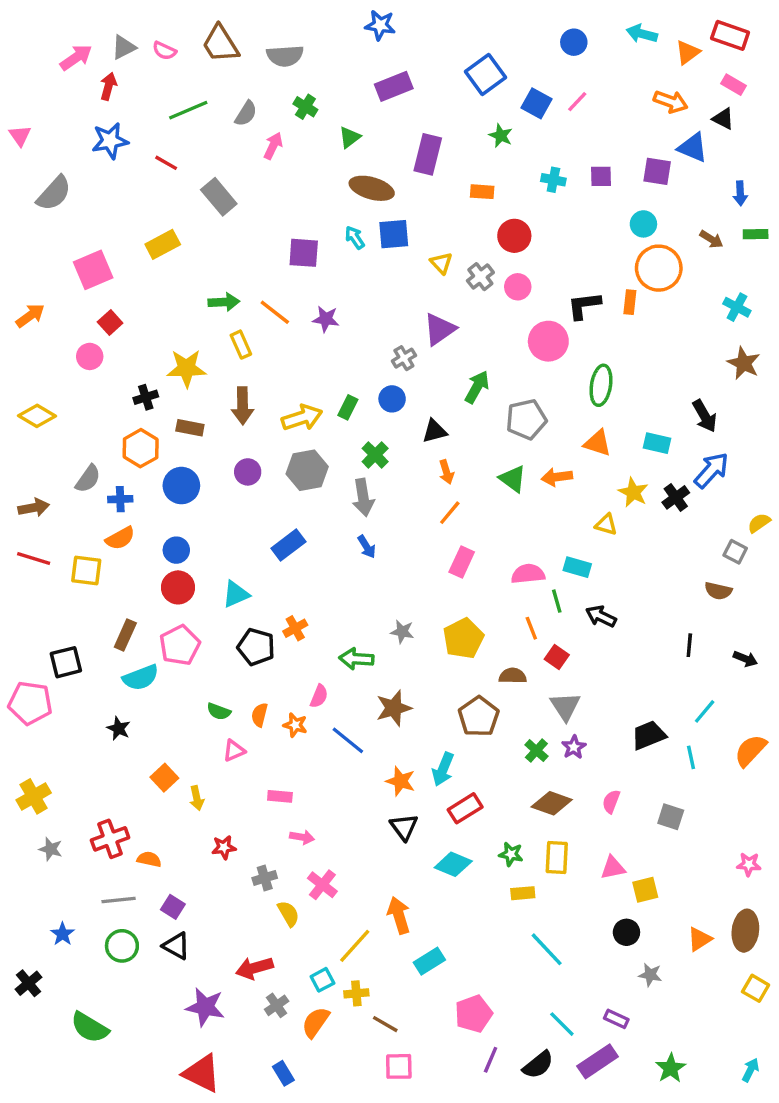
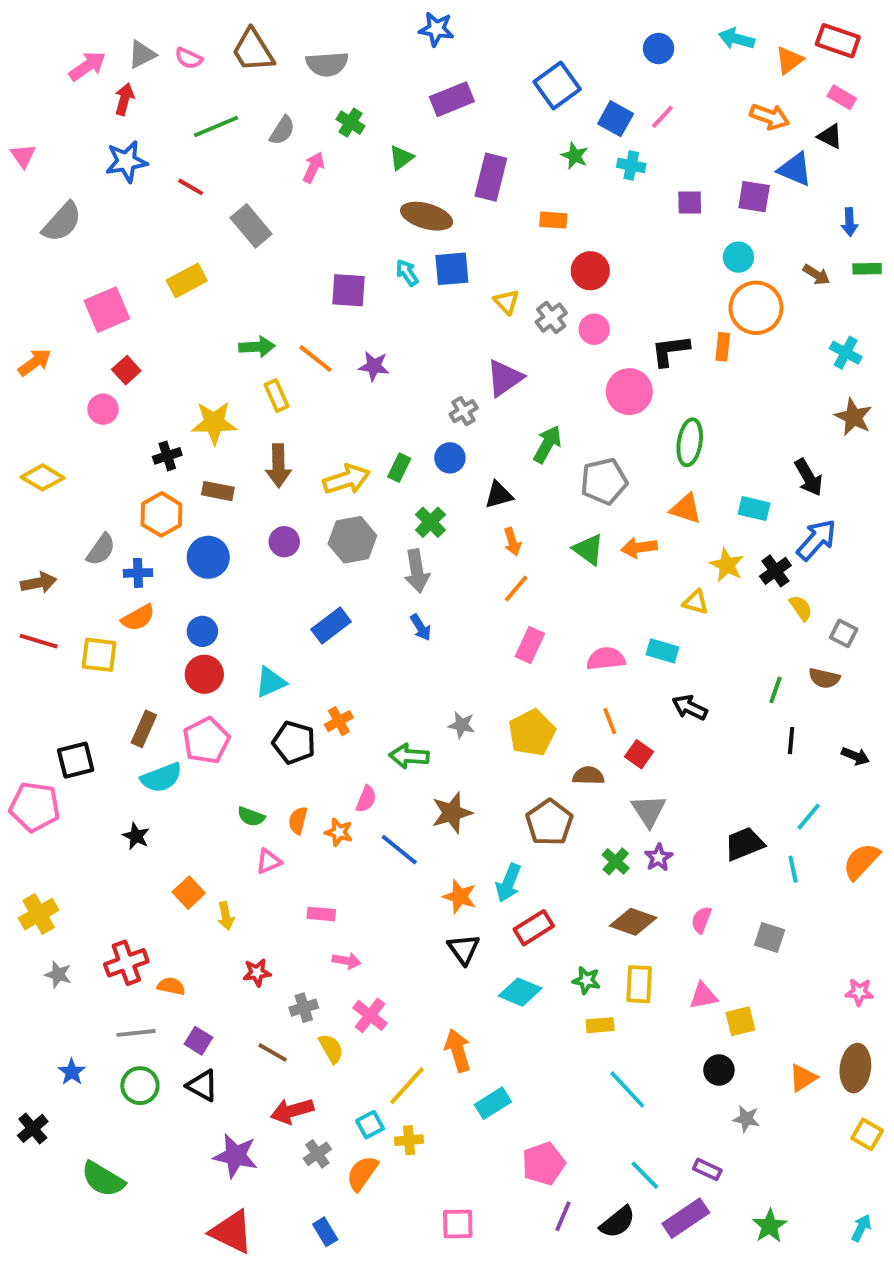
cyan cross: (553, 180) -> (631, 165), moved
yellow semicircle: (759, 523) -> (801, 608), moved, turned 90
green line: (557, 601) -> (775, 690), moved, turned 35
brown line: (385, 1024) -> (273, 1052), moved

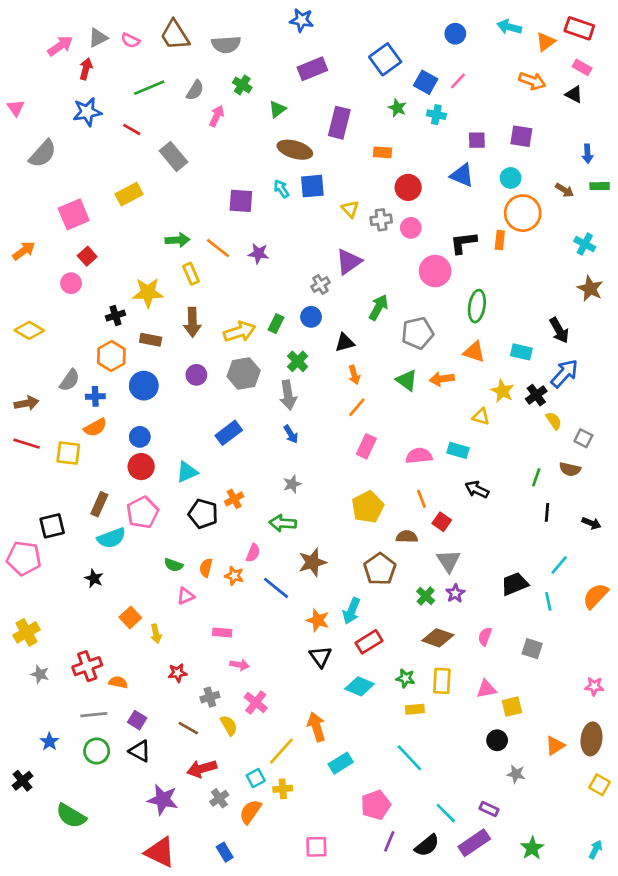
blue triangle: (795, 169) -> (462, 175), moved
gray cross: (551, 318) -> (381, 220), turned 30
gray star: (462, 725) -> (292, 484), moved, turned -30
cyan line: (627, 1089) -> (409, 758), moved

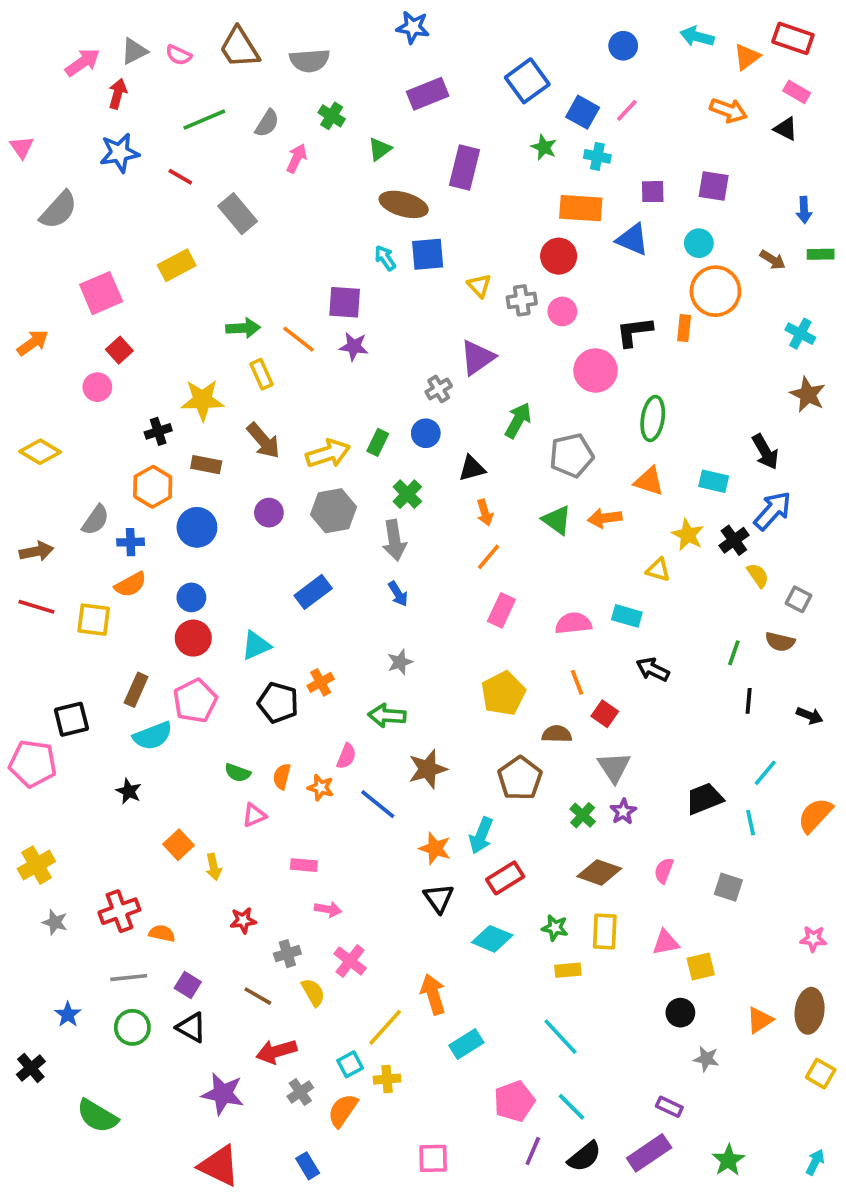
orange rectangle: (382, 152) -> (581, 208), moved, size x1.6
purple square: (241, 201) -> (345, 302), moved
brown arrow: (192, 322) -> (263, 441), turned -40
cyan line: (446, 813) -> (572, 1107), moved

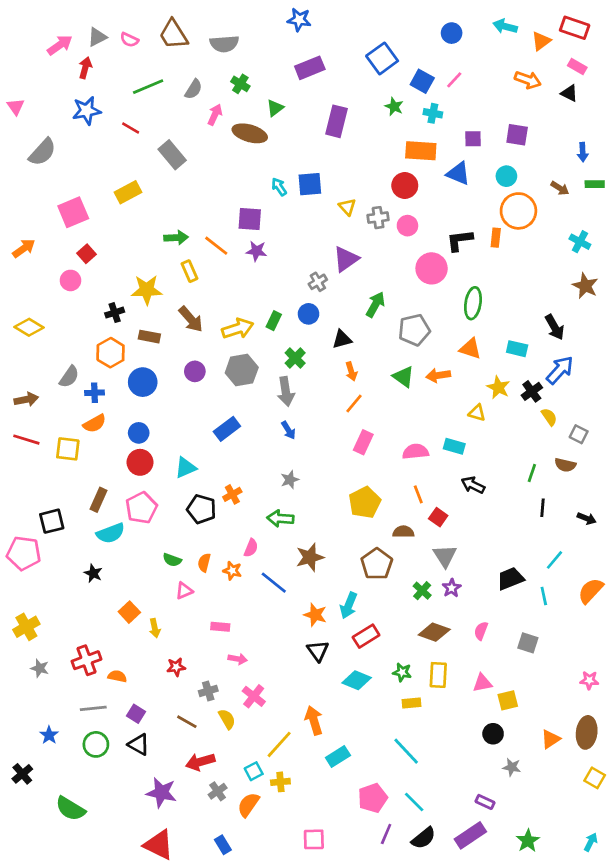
brown ellipse: (404, 204) -> (250, 133), moved

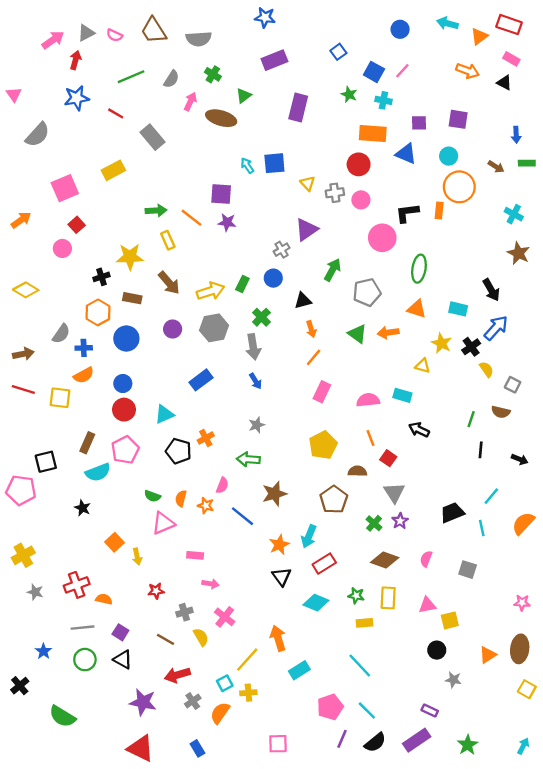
blue square: (382, 58) -> (338, 52), size x0.6
pink triangle: (184, 591) -> (163, 523), size x1.5
orange star: (315, 615) -> (279, 545), turned 30

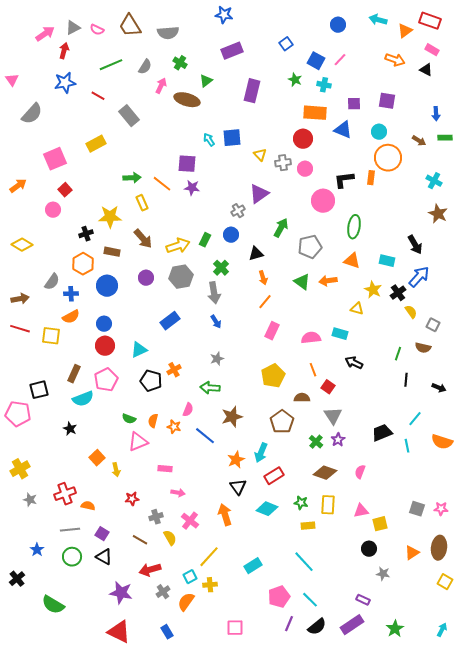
orange semicircle: (523, 523) -> (442, 442), turned -115
gray square: (468, 570) -> (417, 509), moved
orange arrow: (278, 638) -> (225, 515), moved

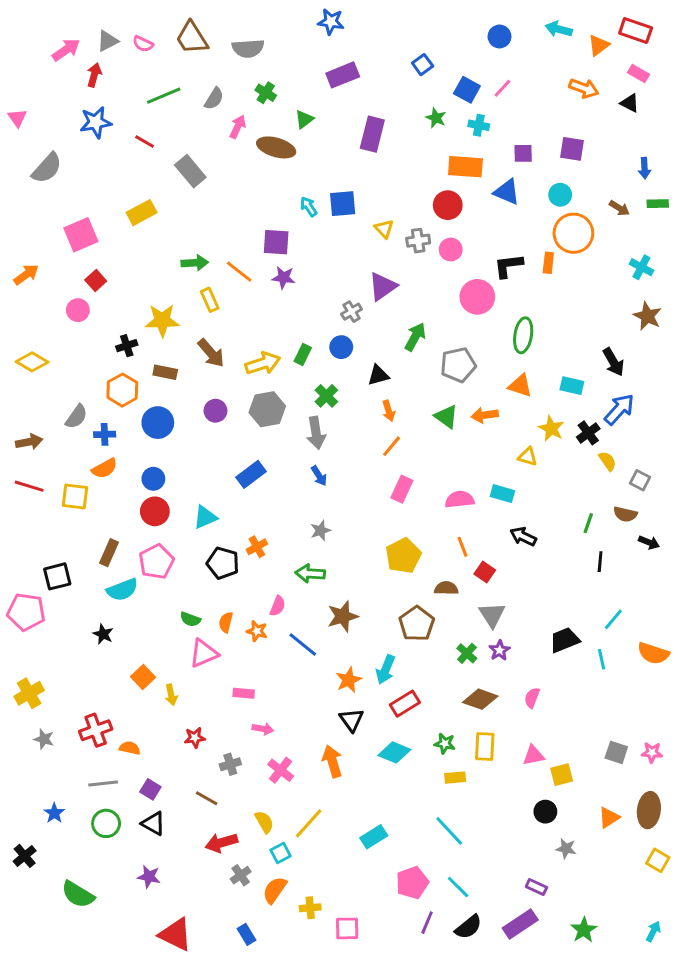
black arrow: (439, 388) -> (649, 542), moved
yellow semicircle: (170, 538) -> (264, 822), moved
yellow cross: (210, 585) -> (310, 908), moved
purple star: (121, 593) -> (149, 877), moved, size x0.7

